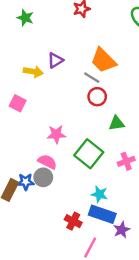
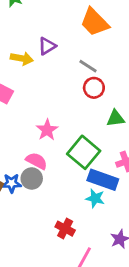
orange trapezoid: (103, 60) -> (95, 22), moved
pink star: (56, 134) -> (47, 130), turned -30
blue rectangle: (102, 214) -> (103, 180), moved

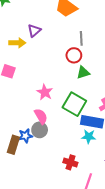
gray line: (88, 66) -> (81, 38), moved, turned 64
green triangle: (116, 118) -> (83, 72), moved
pink semicircle: (37, 161) -> (41, 116), turned 42

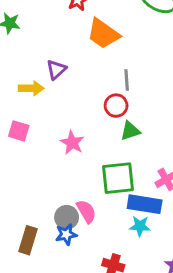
pink star: (45, 92) -> (72, 143), moved
green square: (74, 104) -> (118, 178), turned -35
pink semicircle: (41, 116) -> (86, 211), moved
blue star: (25, 136) -> (66, 234), moved

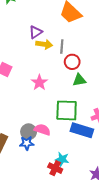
gray line: (127, 80) -> (62, 46), moved
yellow arrow: (31, 88) -> (44, 44), moved
pink semicircle: (86, 211) -> (42, 130), turned -49
cyan star: (140, 226) -> (62, 159), moved

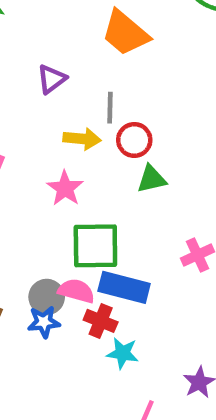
yellow arrow: (44, 44) -> (82, 139), moved
green square: (67, 110) -> (95, 246), moved
blue rectangle: (82, 130) -> (124, 287), moved
red cross: (55, 168) -> (101, 321), moved

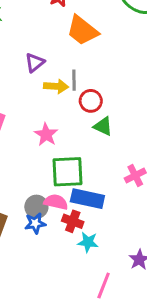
yellow arrow: (82, 139) -> (56, 86), moved
green triangle: (152, 179) -> (103, 126), turned 40

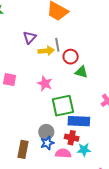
pink semicircle: (56, 202) -> (63, 153), moved

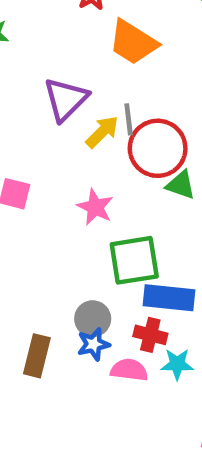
purple triangle: (30, 37) -> (66, 99), size x1.5
yellow arrow: (46, 51) -> (102, 132), turned -42
red circle: (71, 57) -> (158, 148), size x1.6

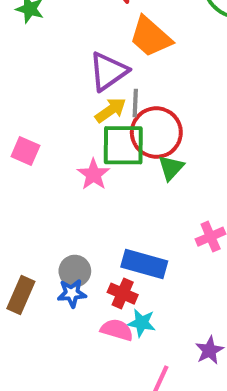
purple triangle: (66, 99) -> (108, 71), moved
green triangle: (181, 185) -> (171, 168), turned 44
green square: (134, 260) -> (123, 145), moved
pink semicircle: (129, 370) -> (117, 330), moved

